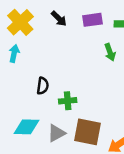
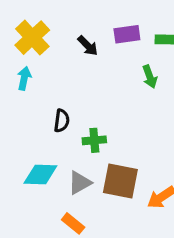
black arrow: (59, 19) -> (88, 46), moved

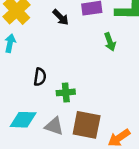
gray triangle: (80, 183) -> (54, 126), turned 48

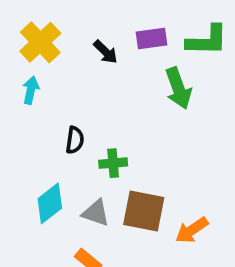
green arrow: (110, 42) -> (178, 88), size x1.5
cyan diamond: (23, 120) -> (50, 203), turned -40

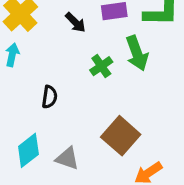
green cross: (113, 163) -> (101, 66), moved, turned -30
brown square: (144, 211) -> (121, 136), moved, turned 30

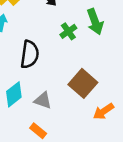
black semicircle: (49, 97) -> (30, 54), size x1.6

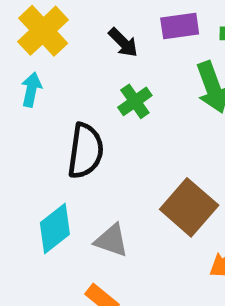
green cross: (68, 31) -> (135, 101), moved

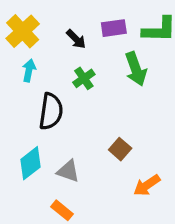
cyan arrow: (31, 90) -> (29, 70), moved
brown square: (189, 207) -> (120, 149), size x0.6

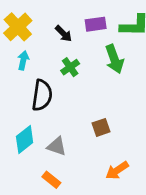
brown square: (120, 149) -> (101, 127), turned 30
orange arrow: (147, 185) -> (117, 170), moved

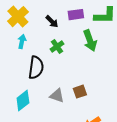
gray triangle: (57, 146) -> (57, 96), moved

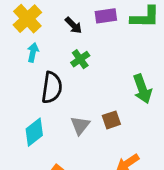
green arrow: (90, 41) -> (142, 89), moved
gray triangle: (57, 96) -> (80, 125), turned 49

